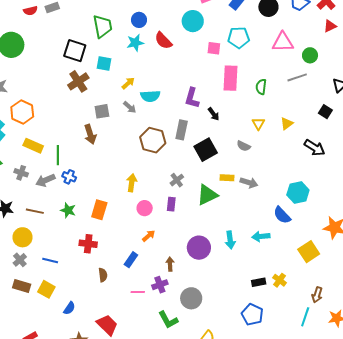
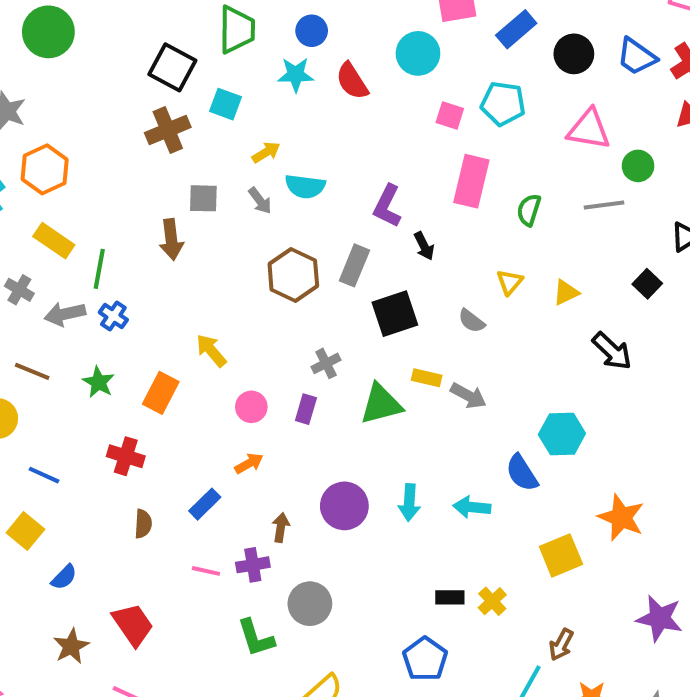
yellow arrow: (132, 183) -> (211, 350), moved, turned -60

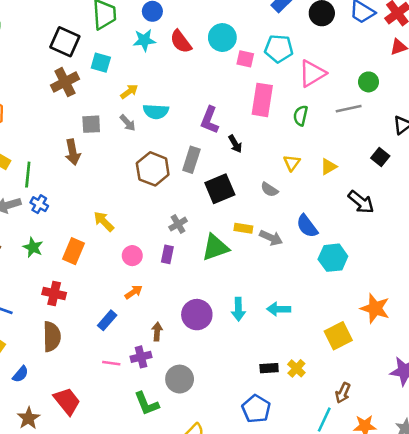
cyan circle: (418, 53) -> (222, 38), moved
pink triangle: (589, 129) -> (312, 73), moved, turned -36
blue semicircle: (522, 473) -> (307, 226), moved
brown semicircle: (143, 524) -> (52, 337), moved, size x1.6

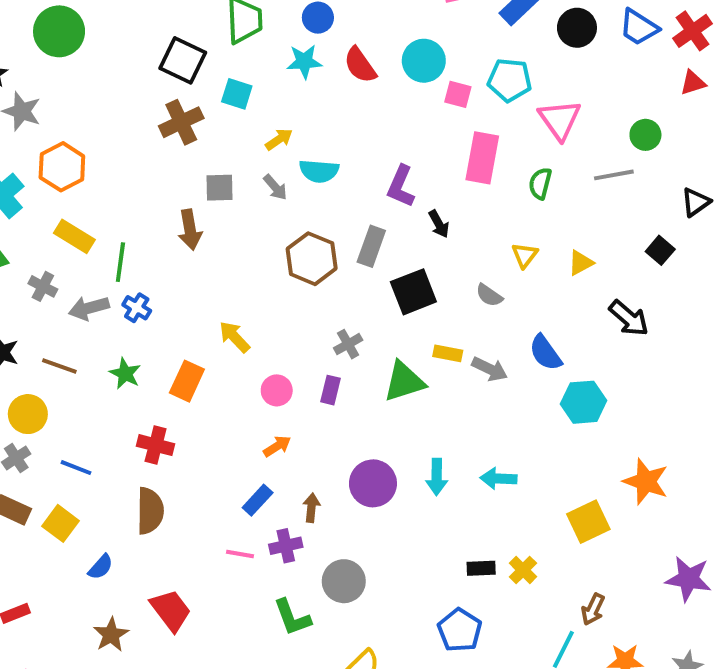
pink triangle: (312, 73) -> (560, 120), turned -36
blue rectangle: (107, 320) -> (258, 500), moved

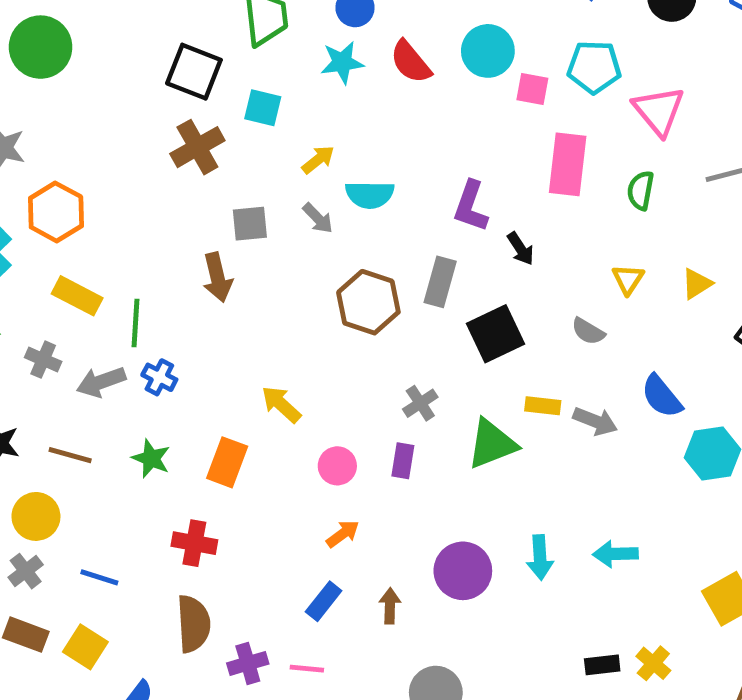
purple cross: (286, 546) -> (248, 663), moved

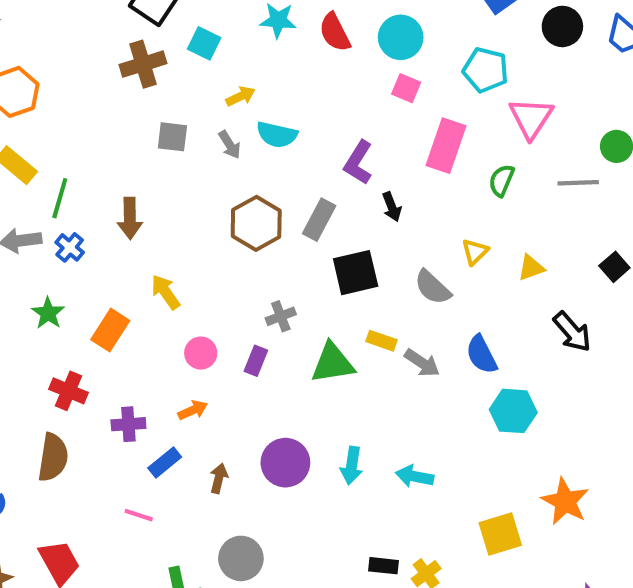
pink square: (532, 89) -> (406, 88), moved
brown arrow: (217, 277) -> (130, 218), moved
gray semicircle: (588, 331) -> (433, 287), size x1.4
purple cross: (248, 663) -> (128, 424), moved

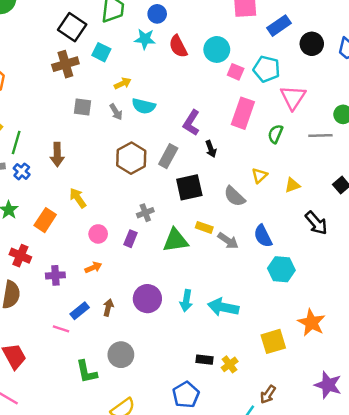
pink square: (406, 88) -> (236, 72), moved
blue rectangle: (165, 463) -> (80, 311), moved
cyan arrow: (415, 476) -> (223, 307), size x1.4

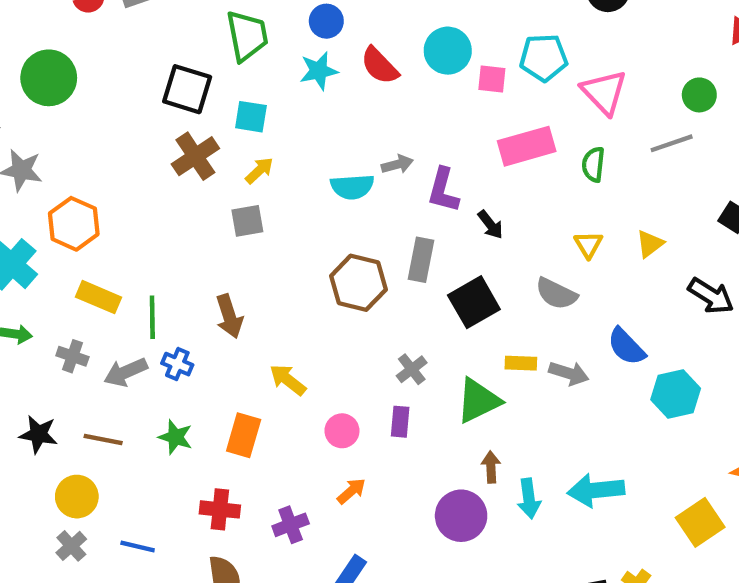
yellow arrow: (123, 83) -> (259, 170), moved
gray arrow: (116, 112) -> (397, 164), moved, turned -56
pink rectangle: (243, 113) -> (527, 146), turned 72
brown arrow: (108, 308) -> (491, 467), moved

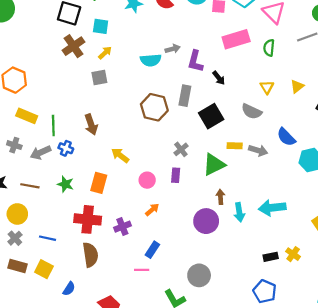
red cross: (220, 509) -> (88, 219), size x1.4

